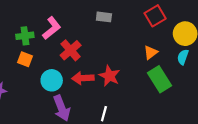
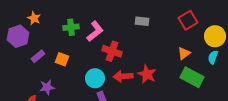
green cross: (25, 36) -> (71, 27), moved
red cross: (71, 50) -> (112, 51), turned -30
orange square: (25, 59) -> (62, 59), moved
green rectangle: (160, 79) -> (192, 77), turned -30

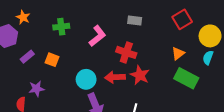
pink L-shape: (95, 31) -> (97, 36), moved
red cross: (112, 51) -> (126, 52), moved

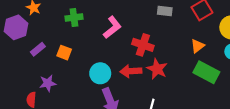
gray rectangle: (135, 20) -> (165, 11), moved

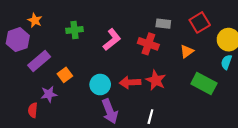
red cross: (143, 45) -> (148, 44), moved
orange triangle: (198, 46) -> (187, 51), moved
purple rectangle: (38, 49) -> (39, 61), size x1.5
orange square: (64, 53) -> (65, 75), moved, turned 32

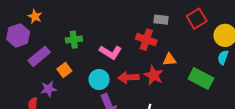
green cross: (74, 30) -> (74, 40), moved
pink L-shape: (112, 40) -> (111, 52), moved, turned 70
orange triangle: (187, 51) -> (169, 60), moved, turned 32

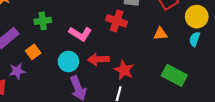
orange triangle: (169, 60) -> (160, 34), moved
red star: (154, 75) -> (124, 70), moved
green rectangle: (201, 78) -> (174, 75), moved

